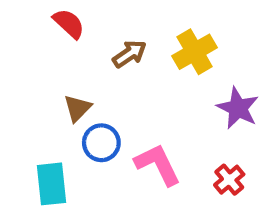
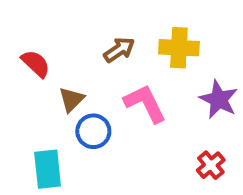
red semicircle: (69, 24) -> (36, 64), moved
yellow cross: (195, 52) -> (179, 48), turned 33
pink L-shape: (158, 164) -> (145, 103), moved

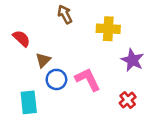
brown arrow: (119, 50) -> (65, 14), moved, turned -84
pink L-shape: (145, 103) -> (88, 79), moved

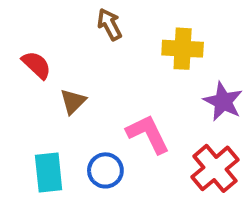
blue circle: (56, 79) -> (105, 170), moved
red cross: (128, 100) -> (215, 168), size x1.6

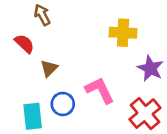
brown arrow: (109, 24) -> (42, 15), moved
blue circle: (105, 170) -> (63, 104), moved

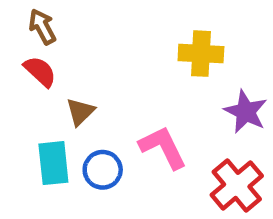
brown arrow: (42, 15) -> (42, 27), moved
cyan rectangle: (33, 116) -> (53, 163), moved

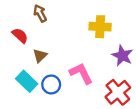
brown arrow: (42, 27) -> (40, 13), moved
cyan rectangle: (53, 163) -> (27, 81), turned -40

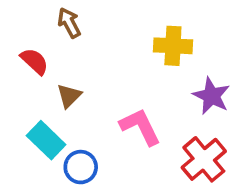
blue circle: (51, 84) -> (81, 167), moved

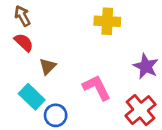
brown arrow: (69, 23) -> (22, 16), moved
yellow cross: (173, 46) -> (107, 21), moved

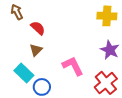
yellow cross: (107, 21) -> (107, 16), moved
red semicircle: (24, 42) -> (38, 28), moved

